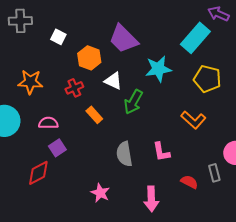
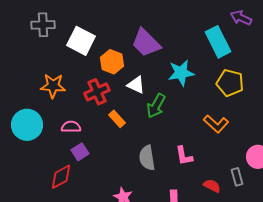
white square: (58, 37) -> (81, 41), size x1.8
cyan rectangle: (195, 38) -> (218, 42), turned -68
red cross: (74, 88) -> (97, 92), size x1.4

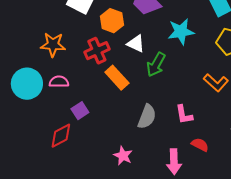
orange rectangle: (117, 119) -> (117, 78), size x1.4
pink semicircle: (71, 127) -> (59, 82), moved
gray semicircle: (147, 158) -> (147, 117), turned -150
red semicircle: (212, 186) -> (200, 145), moved

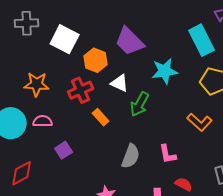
orange rectangle: (117, 78) -> (101, 117), size x0.7
red diamond: (61, 136) -> (22, 173), moved

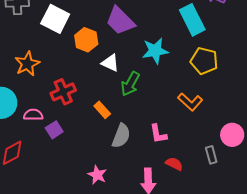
orange star: (37, 84) -> (27, 64), turned -30
red cross: (81, 90) -> (63, 92), moved
orange rectangle: (101, 117) -> (102, 110), moved
pink semicircle: (43, 121) -> (33, 115), moved

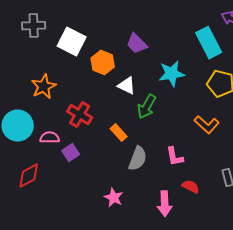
purple trapezoid: (120, 21) -> (137, 44), size x0.7
red cross: (63, 92) -> (80, 115), turned -35

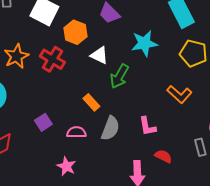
red cross: (80, 115) -> (52, 59), moved
pink semicircle: (50, 138) -> (76, 132), moved
pink star: (114, 198) -> (66, 166), moved

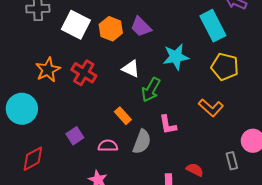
orange hexagon: (75, 32) -> (111, 29), moved
pink L-shape: (147, 126) -> (168, 125), moved

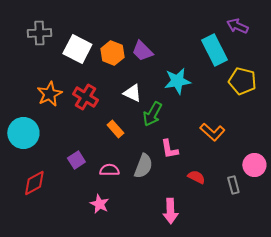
yellow pentagon: (225, 67) -> (242, 81), moved
orange rectangle: (123, 116) -> (115, 129), moved
red semicircle: (195, 170) -> (196, 177), moved

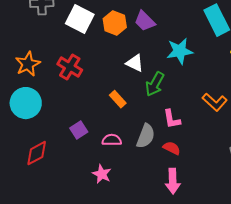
orange star: (49, 94) -> (28, 64), moved
red cross: (85, 97) -> (70, 67), moved
red semicircle: (196, 177) -> (172, 148), moved

